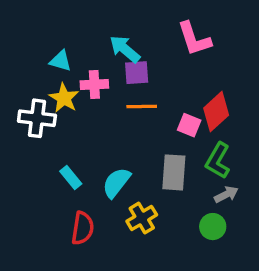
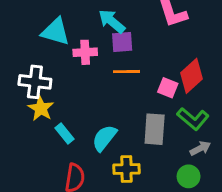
cyan triangle: (61, 61) -> (56, 32), size x1.5
yellow star: (64, 98) -> (41, 108), moved
green L-shape: (218, 161) -> (193, 119), turned -80
yellow cross: (142, 218) -> (126, 169), turned 30

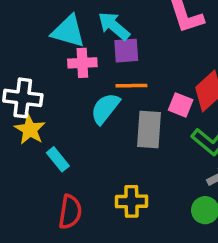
cyan triangle: (56, 32) -> (68, 31), moved
gray rectangle: (155, 129) -> (149, 129), moved
cyan semicircle: (104, 138) -> (105, 108), moved

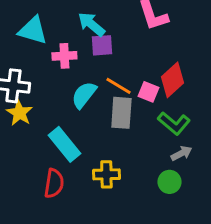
cyan triangle: (68, 31) -> (33, 30), moved
orange line: (131, 86) -> (118, 86), moved, turned 32
cyan rectangle: (58, 159) -> (64, 144), moved, size x1.6

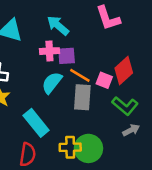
purple square: (102, 45) -> (67, 56), moved
pink cross: (64, 56) -> (49, 51), moved
green circle: (169, 182) -> (88, 148), moved, size x1.5

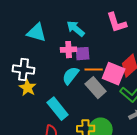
orange line: (80, 75) -> (94, 70), turned -30
pink square: (104, 80) -> (114, 74), size x1.6
gray rectangle: (82, 97) -> (96, 88), turned -45

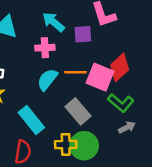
purple square: (83, 54) -> (83, 34), moved
gray rectangle: (96, 88) -> (78, 111), moved

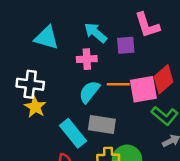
pink square: (100, 77) -> (143, 89), turned -32
gray rectangle: (78, 111) -> (102, 125), moved, turned -40

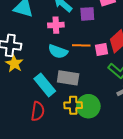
pink square: (143, 89) -> (102, 49), size x0.6
cyan semicircle: (89, 92) -> (58, 51), turned -108

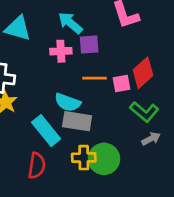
purple square: (87, 14) -> (89, 44), moved
cyan semicircle: (58, 51) -> (68, 102), moved

